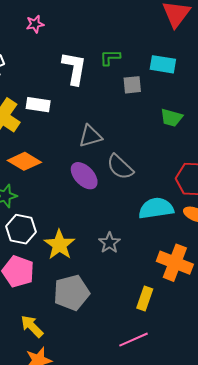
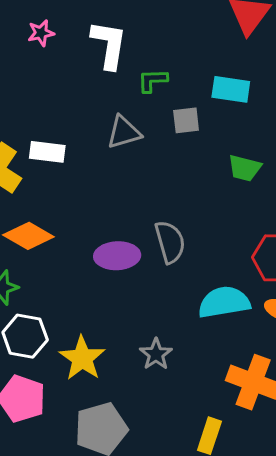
white L-shape: (74, 68) -> (109, 45), moved
gray triangle: (90, 136) -> (124, 132), moved
gray semicircle: (120, 167) -> (170, 242), turned -148
purple ellipse: (84, 176) -> (117, 256), turned -48

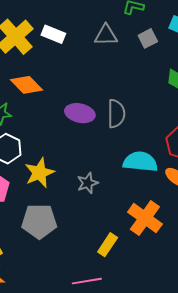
gray square: (186, 120) -> (148, 38), turned -36

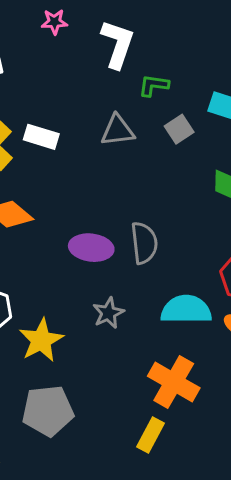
gray star: (88, 183) -> (108, 313), moved
orange cross: (145, 218) -> (174, 382), moved

